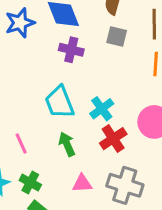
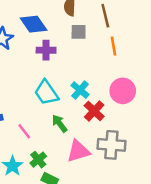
green cross: (30, 182) -> (38, 160), turned 35
pink triangle: (82, 183) -> (78, 151), size x1.5

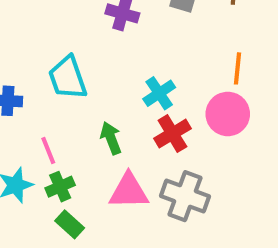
orange line: (114, 46) -> (237, 68), moved
cyan trapezoid: (46, 93) -> (68, 78), moved
pink line: (24, 131) -> (48, 151), moved

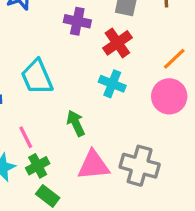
orange line: (237, 68) -> (174, 59), turned 45
cyan cross: (159, 93) -> (112, 84), turned -30
red cross: (172, 134) -> (117, 43), moved

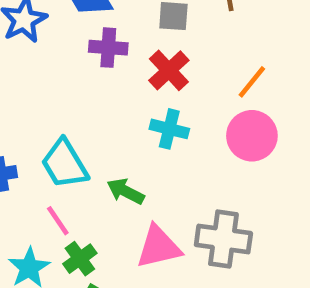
cyan trapezoid: (37, 77) -> (65, 164), moved
green arrow: (76, 123) -> (126, 191), turned -30

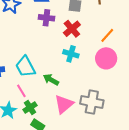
pink triangle: (159, 247) -> (64, 104), turned -30

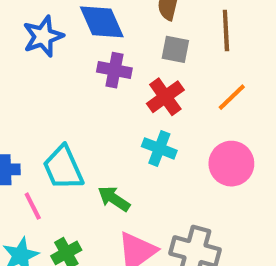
orange line: (107, 35) -> (232, 97), moved
pink line: (21, 91) -> (33, 206), moved

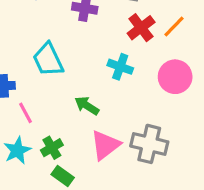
red cross: (165, 97) -> (141, 28), moved
cyan trapezoid: (63, 168) -> (48, 60), moved

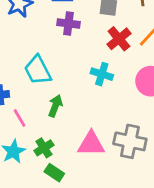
green arrow: (87, 106) -> (55, 106), moved, turned 80
pink triangle: (105, 145) -> (91, 144), turned 40

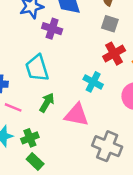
purple cross: (68, 23) -> (52, 29), moved
pink line: (20, 118) -> (13, 107), turned -48
pink triangle: (91, 144) -> (77, 115), moved

